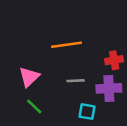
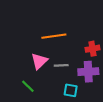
pink triangle: (29, 77) -> (39, 61), moved

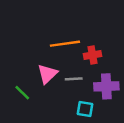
red cross: (92, 49) -> (93, 55), moved
green line: (28, 86) -> (22, 93), moved

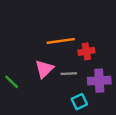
green line: (22, 93) -> (12, 82), moved
cyan square: (85, 109) -> (79, 102), turned -35

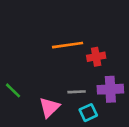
pink triangle: (44, 69) -> (49, 107), moved
gray line: (69, 74) -> (77, 92), moved

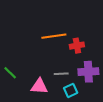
pink triangle: (49, 107) -> (39, 86), turned 48

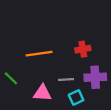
orange line: (54, 36) -> (39, 54), moved

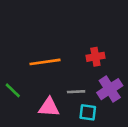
purple cross: (95, 77) -> (110, 89), turned -30
cyan square: (76, 97) -> (88, 112), turned 32

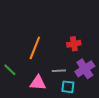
orange line: (45, 62) -> (35, 48), turned -60

